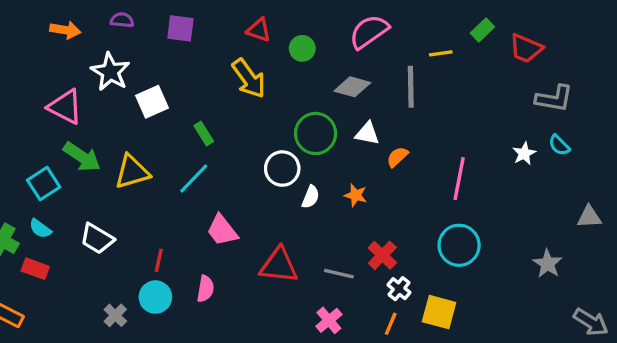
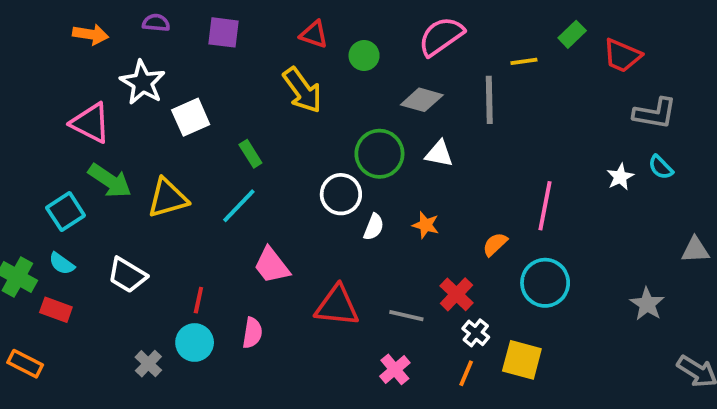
orange semicircle: (397, 157) -> (495, 244), moved

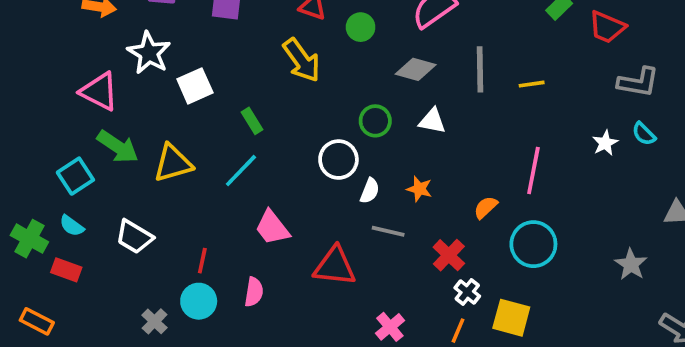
yellow line: (524, 61) -> (532, 84), moved
green circle: (379, 154) -> (375, 121), size x0.7
gray line: (406, 316) -> (388, 231), moved

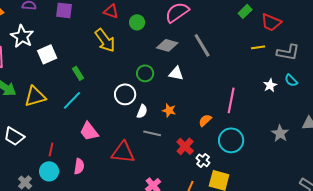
gray line: (480, 69) -> (202, 45), turned -30
yellow line: (532, 84) -> (258, 47), moved
gray star: (631, 264) -> (280, 133), moved
white cross: (467, 292) -> (203, 160), moved

